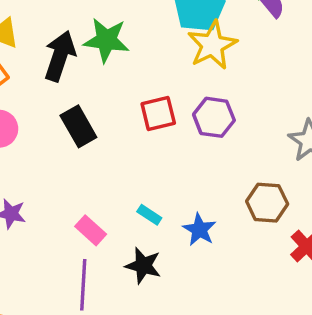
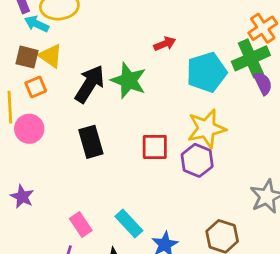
yellow star: (212, 45) -> (207, 129), moved
cyan rectangle: (149, 215) -> (129, 223), size x1.5

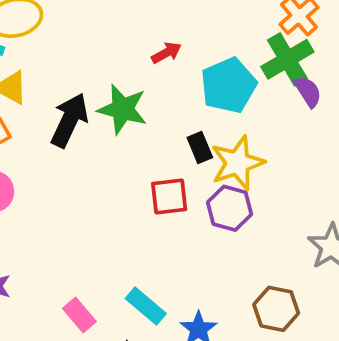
black rectangle: (91, 142) -> (200, 148), moved, size x0.7

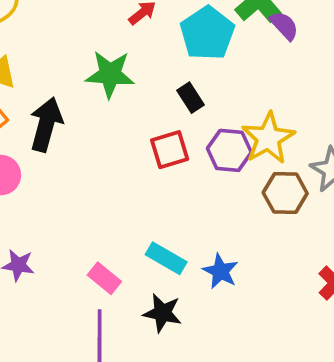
black arrow: (69, 120) -> (46, 124), moved
yellow star: (237, 163) -> (268, 138), moved
brown hexagon: (276, 309) -> (285, 193), moved

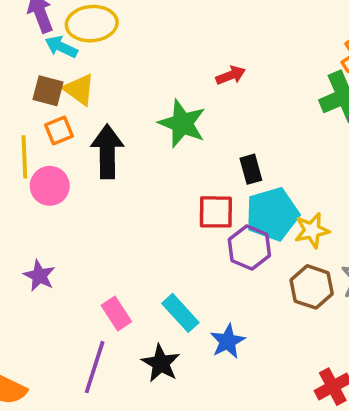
cyan pentagon: (207, 33) -> (272, 214), moved
black arrow: (46, 124) -> (107, 152), turned -33
yellow star: (268, 138) -> (312, 230), size x0.7
purple hexagon: (229, 150) -> (249, 248), moved

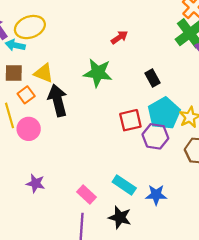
yellow triangle: (79, 89) -> (44, 73), moved
black rectangle: (251, 169) -> (153, 78), moved
blue star: (228, 341) -> (156, 195), turned -30

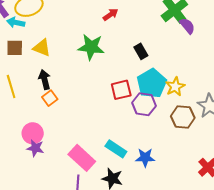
orange square: (26, 95) -> (50, 98), moved
black arrow: (58, 100) -> (45, 80), moved, size x0.7
pink circle: (29, 129) -> (33, 133), moved
pink rectangle: (86, 195) -> (82, 158), size x1.5

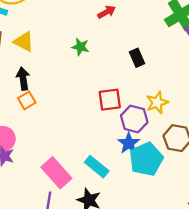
green star: (91, 47) -> (80, 47), size x0.6
cyan pentagon: (152, 83) -> (146, 159), moved
yellow star: (175, 87) -> (157, 103), moved
blue star: (145, 158) -> (129, 143), moved, turned 30

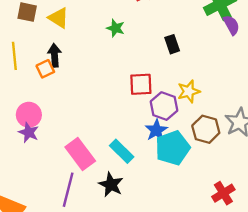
orange square: (27, 100) -> (45, 69), moved

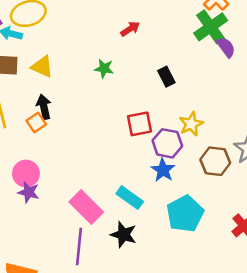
cyan pentagon: (173, 148) -> (185, 214), moved

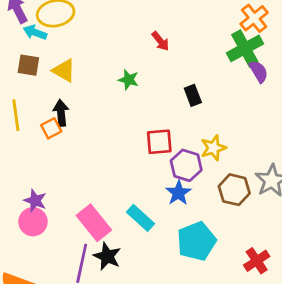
red arrow: (130, 29) -> (160, 41), turned 78
pink circle: (26, 174) -> (33, 222), moved
black star: (124, 235) -> (107, 256), moved

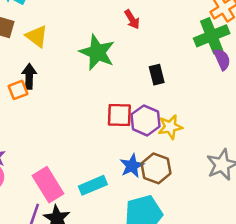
green star: (129, 80) -> (97, 52), size x1.8
purple hexagon: (186, 165) -> (146, 120), moved
brown hexagon: (234, 190) -> (156, 168), moved
cyan rectangle: (140, 218) -> (93, 185), turned -72

